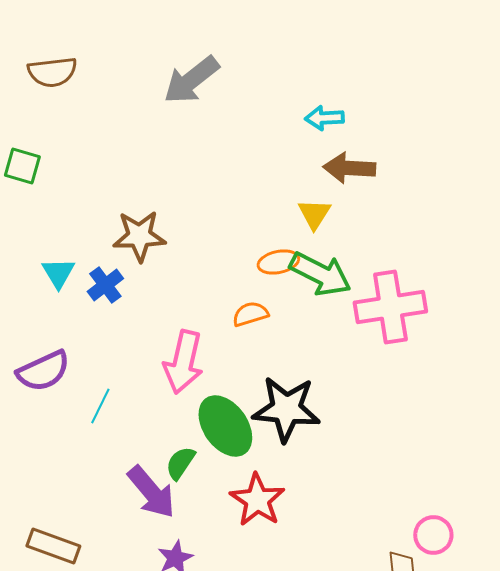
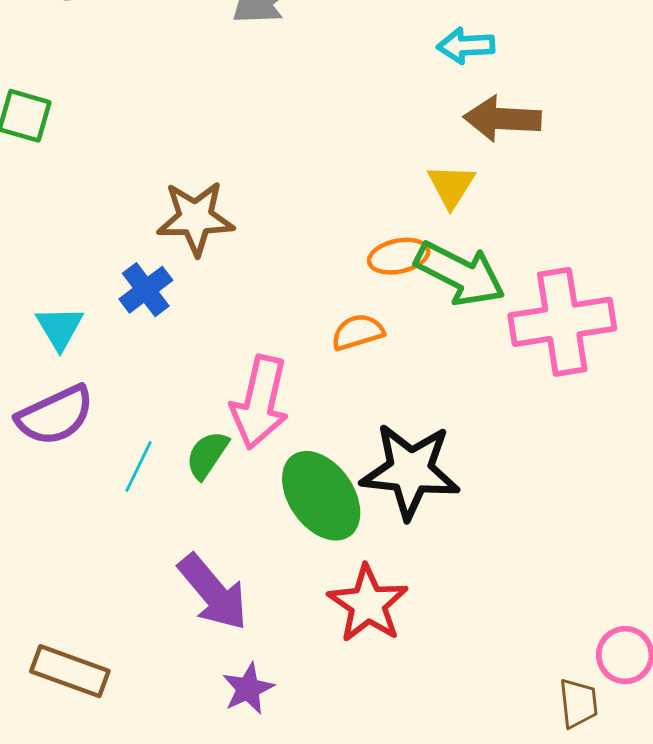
cyan triangle: (58, 273) -> (60, 328), moved
green semicircle: (180, 463) -> (207, 455), moved

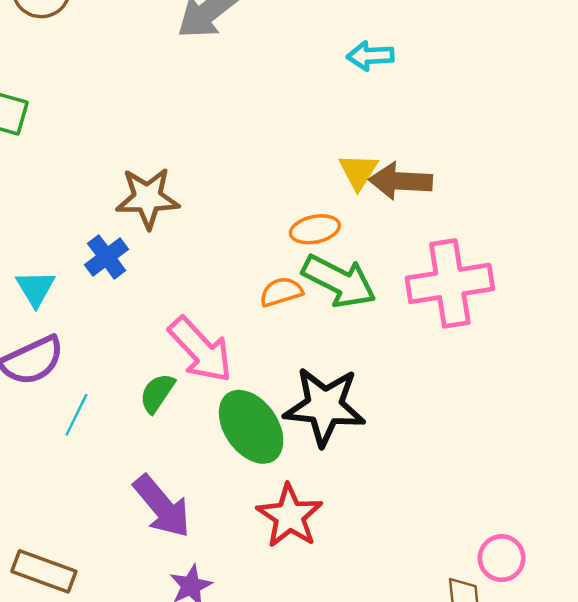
brown arrow: (502, 119) -> (400, 181), moved
green arrow: (460, 274) -> (339, 281), moved
pink arrow: (260, 402) -> (200, 350), turned -56
cyan line: (138, 467) -> (76, 415), moved

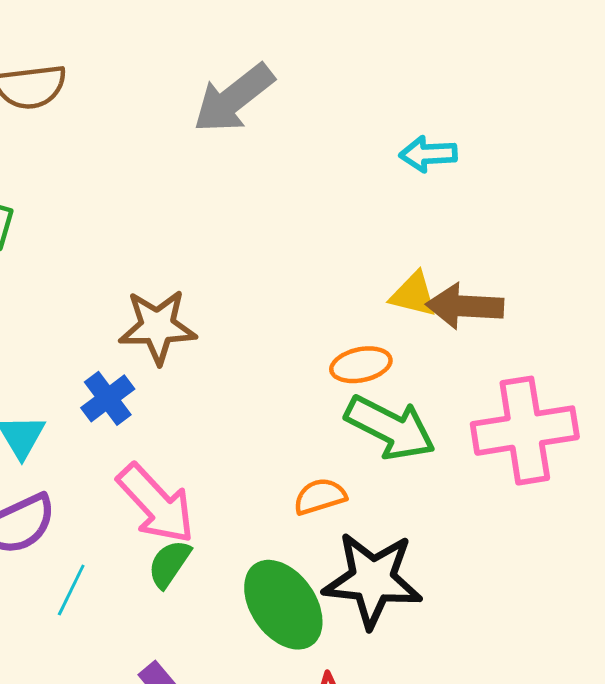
yellow triangle: (358, 171) -> (414, 294), turned -48
orange semicircle: (281, 292) -> (320, 496), moved
pink arrow: (200, 350) -> (156, 504), moved

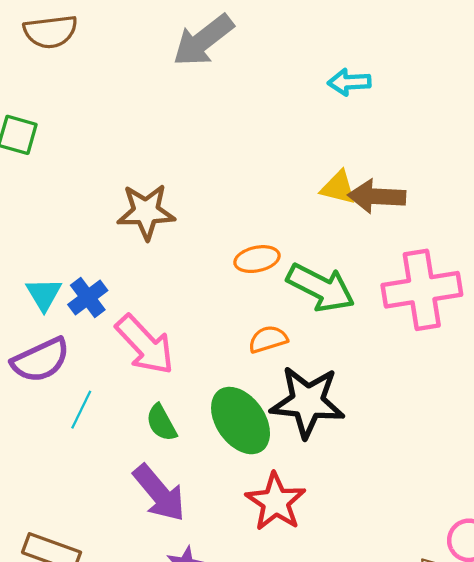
orange ellipse: (361, 365) -> (257, 259), moved
blue cross: (108, 398) -> (88, 297), moved
green semicircle: (169, 564) -> (161, 423), moved, turned -63

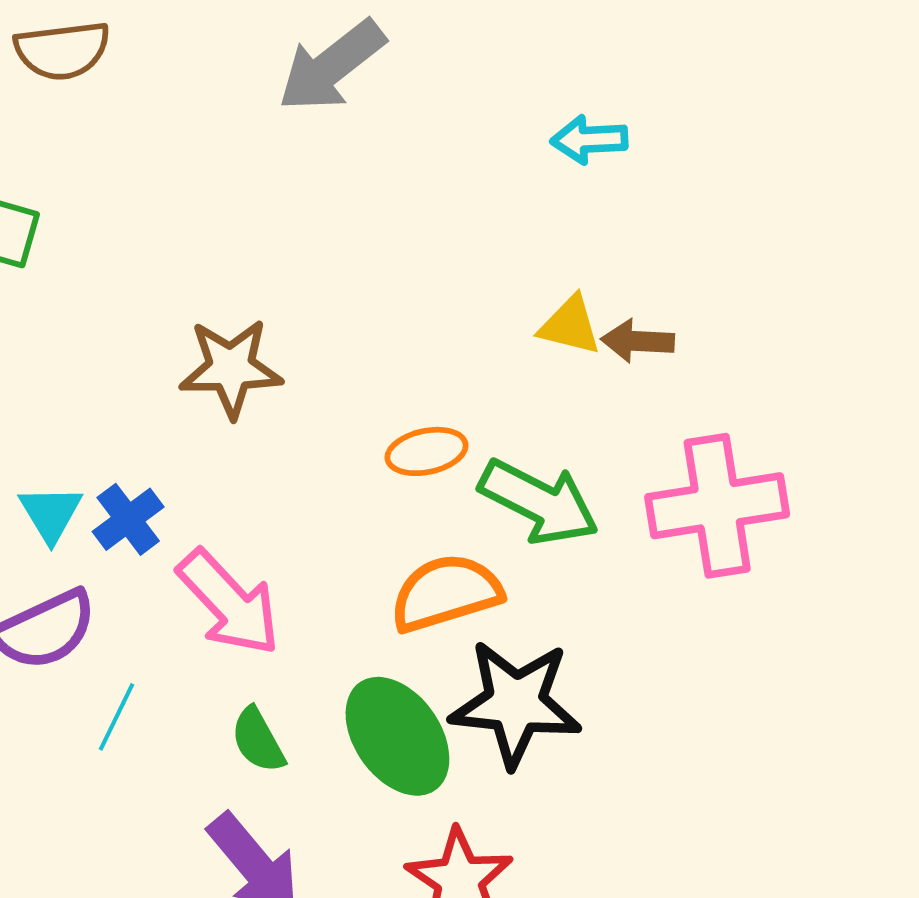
brown arrow: (377, 196) -> (638, 341), size x0.7
orange semicircle: (268, 339) -> (446, 593), size x1.6

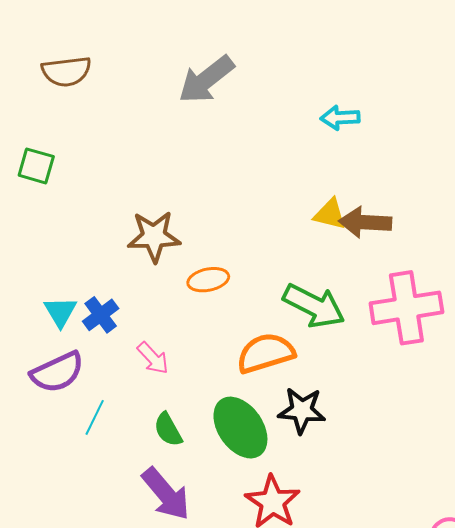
brown arrow: (638, 341) -> (365, 222), size x1.4
orange ellipse: (427, 451) -> (208, 280), moved
pink arrow: (229, 603) -> (153, 358), size x0.6
black star: (516, 703) -> (302, 410), size x0.7

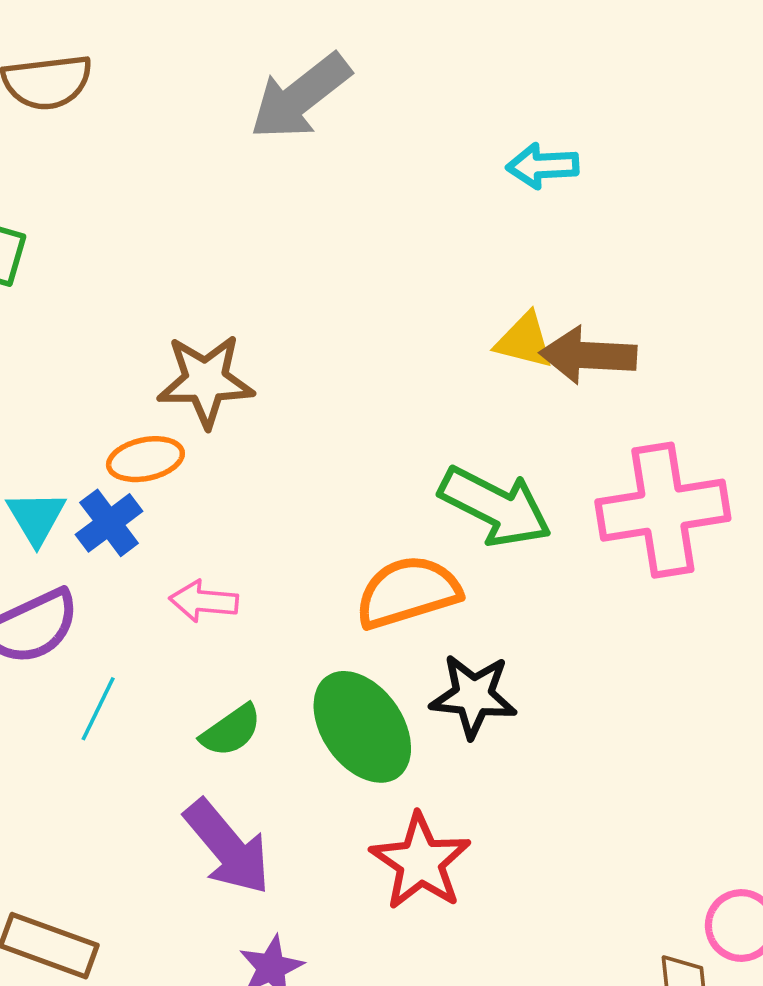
orange ellipse: (208, 280) -> (145, 459), moved
pink arrow: (153, 358) -> (204, 601), turned 138
green semicircle: (168, 430) -> (231, 731), turned -96

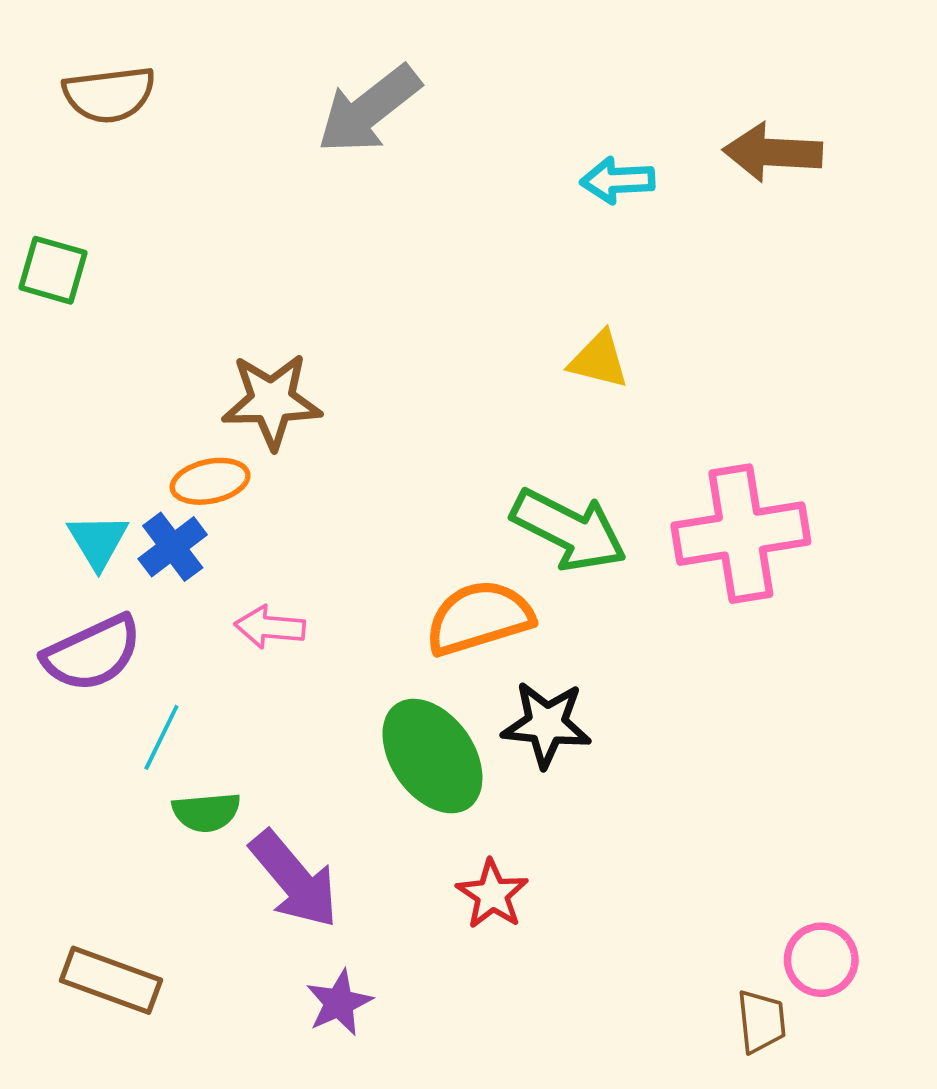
brown arrow: (588, 355) -> (773, 152), moved
green semicircle: (231, 731) -> (206, 812), moved, turned 30
red star: (421, 862) -> (492, 894), size x0.7

